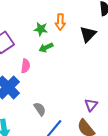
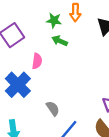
green arrow: (46, 48) -> (60, 41), turned 48

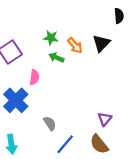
orange arrow: (75, 13) -> (75, 45), moved, turned -42

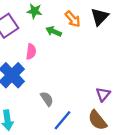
green star: (51, 38) -> (34, 11), moved

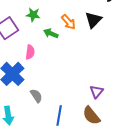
gray semicircle: (47, 99) -> (36, 96), moved
blue line: (63, 120) -> (59, 116), turned -30

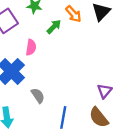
green arrow: (51, 33) -> (54, 27), turned 112

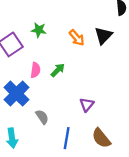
green arrow: (54, 27) -> (58, 70), moved
purple triangle: (105, 91) -> (87, 105), moved

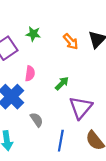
green arrow: (58, 70) -> (62, 83), moved
purple triangle: (87, 105) -> (81, 108), size x1.6

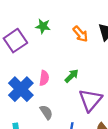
pink semicircle: (30, 73) -> (44, 78), moved

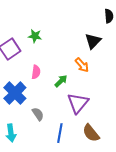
orange arrow: (80, 34) -> (82, 65), moved
pink semicircle: (44, 78) -> (36, 72), moved

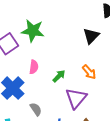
green star: (35, 36) -> (33, 31), size x1.6
orange arrow: (82, 65) -> (89, 72), moved

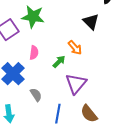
black triangle: (91, 36) -> (91, 22), turned -30
orange arrow: (89, 72) -> (75, 48), moved

